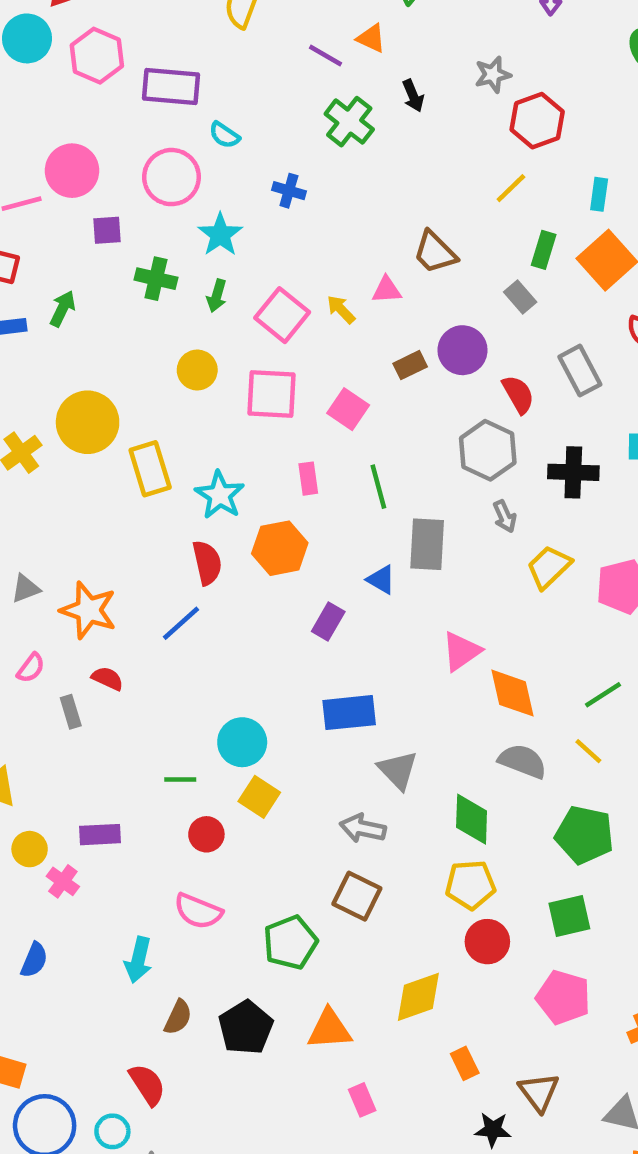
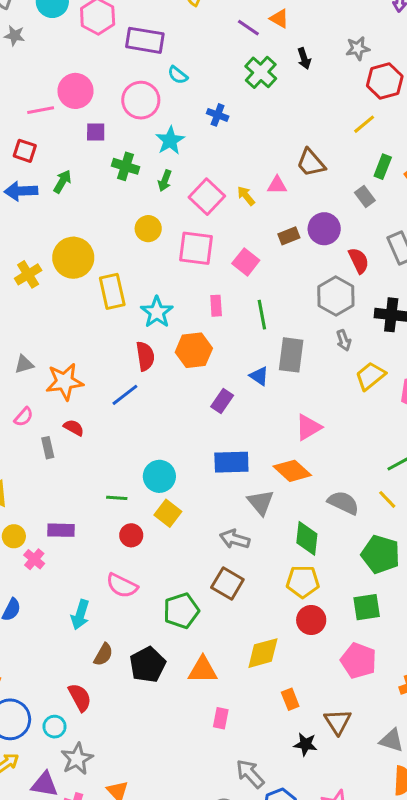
orange star: (88, 610) -> (65, 382), turned -30
orange diamond: (513, 693) -> (292, 471), moved, turned -39
pink rectangle: (362, 1100) -> (221, 718), turned 30

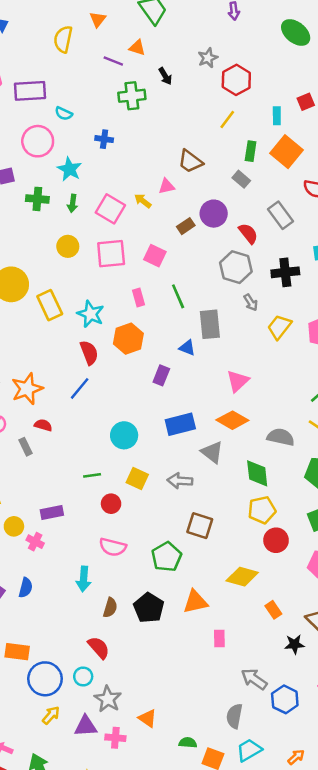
green cross: (261, 72) -> (132, 96), turned -36
cyan circle: (159, 476) -> (124, 435), moved
gray arrow: (235, 539) -> (180, 481), moved
yellow diamond: (263, 653) -> (242, 577), turned 44

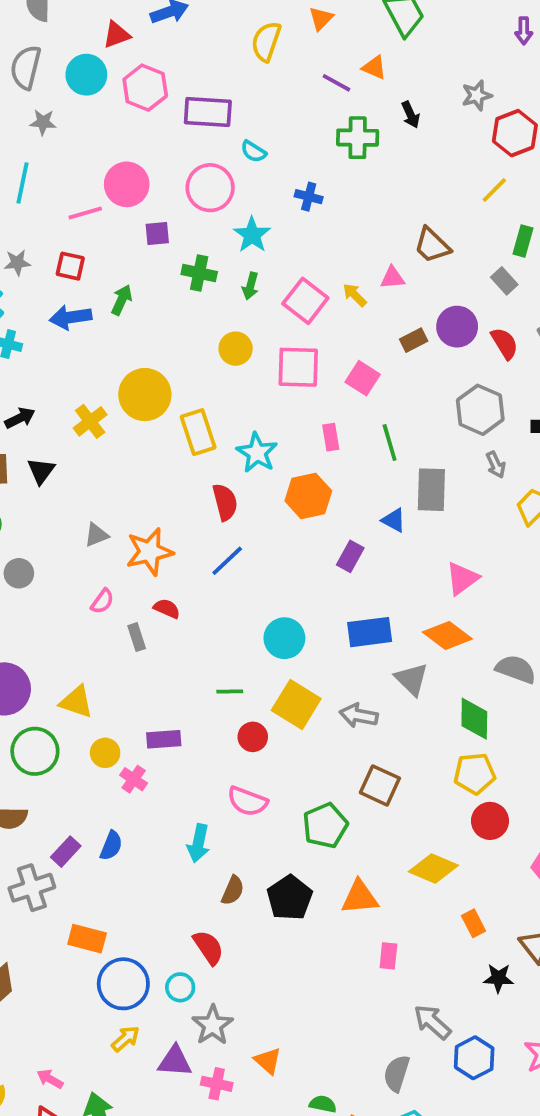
red semicircle: (248, 233) -> (505, 343), moved
red semicircle: (89, 353) -> (225, 502), moved
yellow square: (137, 479) -> (296, 704), size x1.4

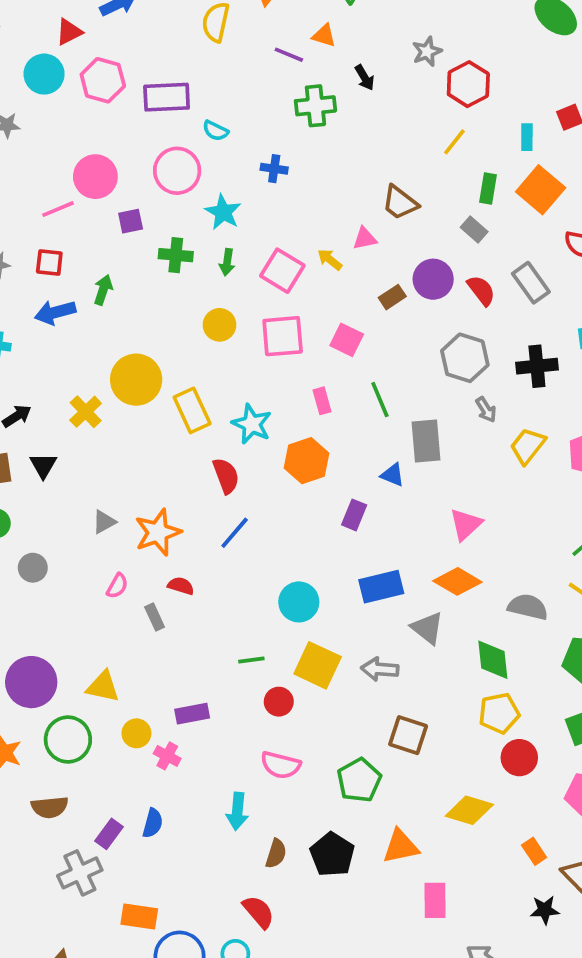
orange rectangle: (473, 923) -> (534, 851), moved
pink rectangle: (388, 956) -> (435, 900), size x1.4

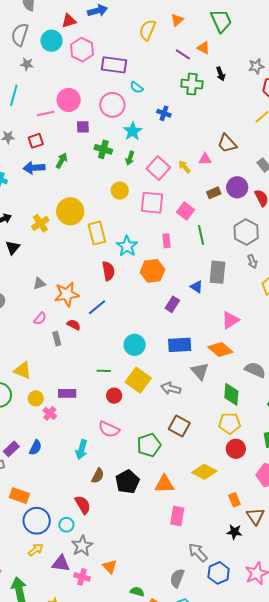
red square: (49, 262) -> (36, 141), turned -35
green line: (380, 400) -> (201, 235), moved
blue line: (235, 533) -> (97, 307), moved

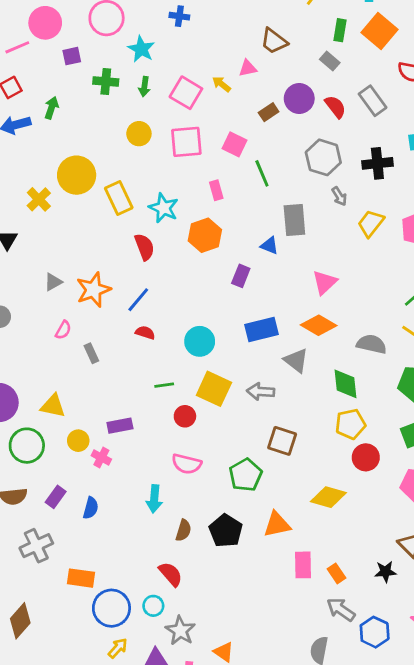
red semicircle: (74, 325) -> (145, 333), moved
purple rectangle: (11, 449) -> (56, 497), moved
orange rectangle: (234, 500) -> (336, 573), moved

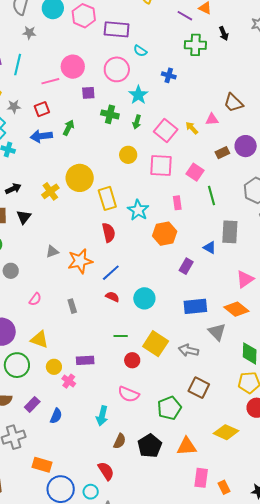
red semicircle: (144, 247) -> (109, 233), moved
pink semicircle: (63, 330) -> (35, 299), moved
cyan circle: (200, 341) -> (144, 298), moved

